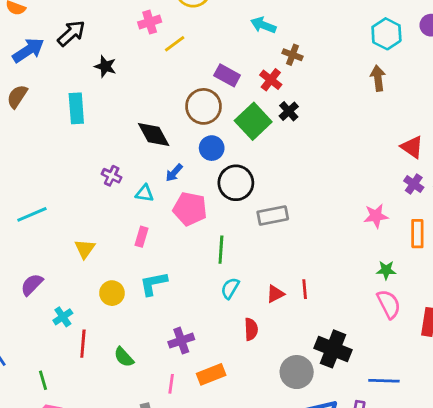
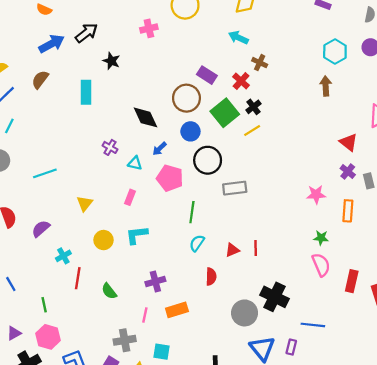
yellow line: (175, 44) -> (252, 131), moved

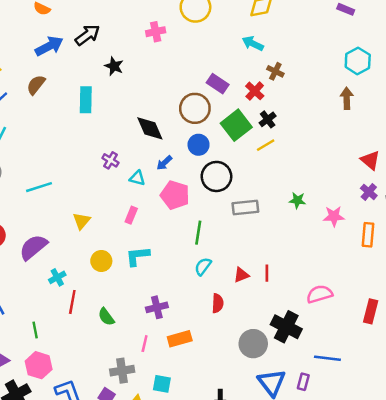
purple semicircle: (41, 229) -> (33, 247), size x1.4
green star: (321, 238) -> (297, 200), moved
pink semicircle: (321, 265) -> (319, 294), moved, turned -85

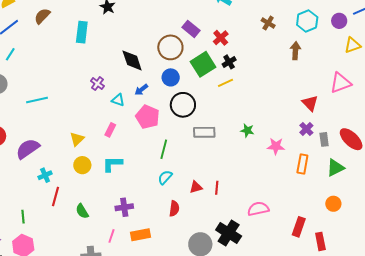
brown cross: (275, 71) -> (268, 23), moved
yellow triangle: (82, 221) -> (77, 139), moved

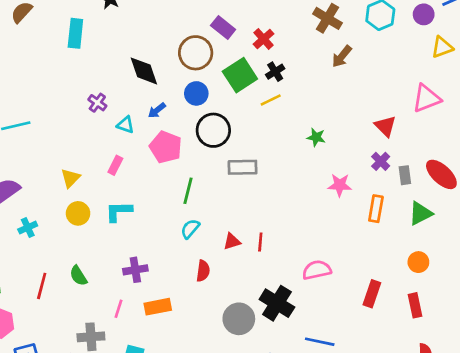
brown cross: (268, 23) -> (327, 18), size x1.5
brown arrow: (295, 51) -> (342, 56), moved, turned -144
green star: (247, 130) -> (316, 137), moved
red line: (55, 196) -> (42, 286), moved
red rectangle: (320, 241) -> (415, 305), moved

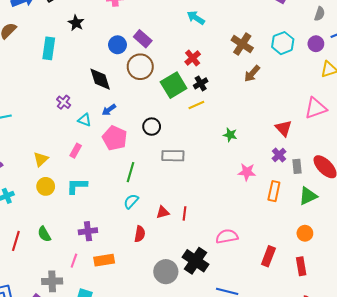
purple rectangle: (223, 28) -> (143, 39), moved
blue circle: (196, 93) -> (117, 45), moved
black circle: (213, 130) -> (152, 127), size x0.7

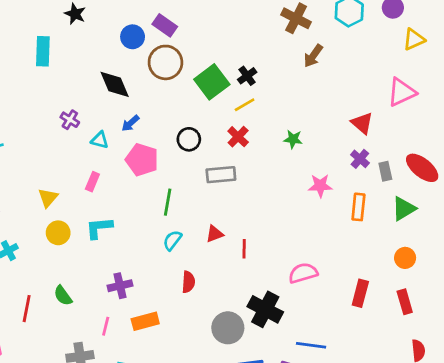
red cross: (193, 58) -> (238, 137), moved
red triangle: (163, 212) -> (215, 234), moved

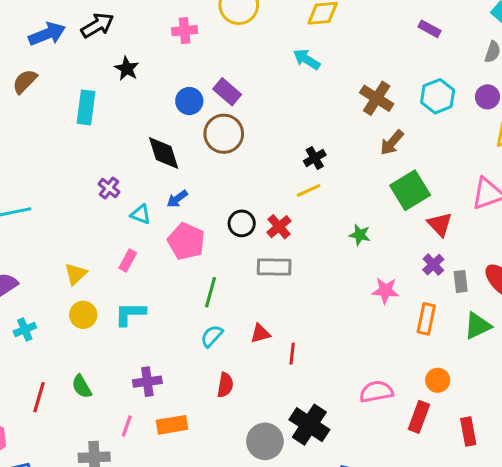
green square: (212, 82) -> (410, 190), moved
red cross: (238, 137) -> (279, 227), moved
orange circle: (405, 258) -> (438, 380), moved
pink semicircle: (303, 273) -> (376, 392), moved

